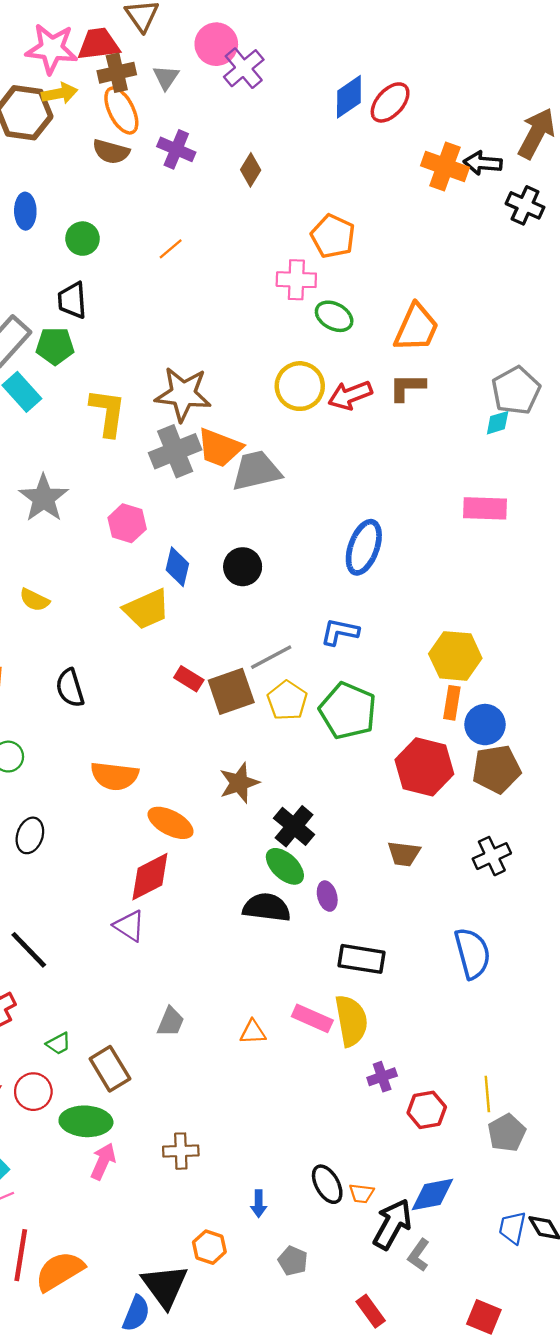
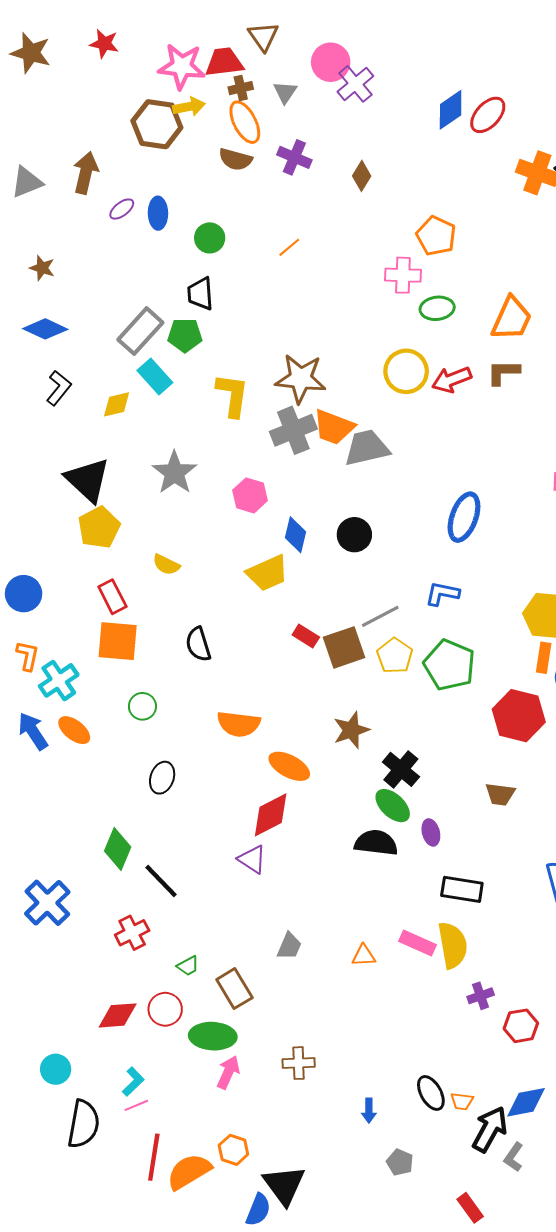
brown cross: (117, 73) -> (241, 88), size x0.7
green ellipse: (334, 316) -> (437, 308), turned -36
orange hexagon: (209, 1247) -> (233, 1150), moved

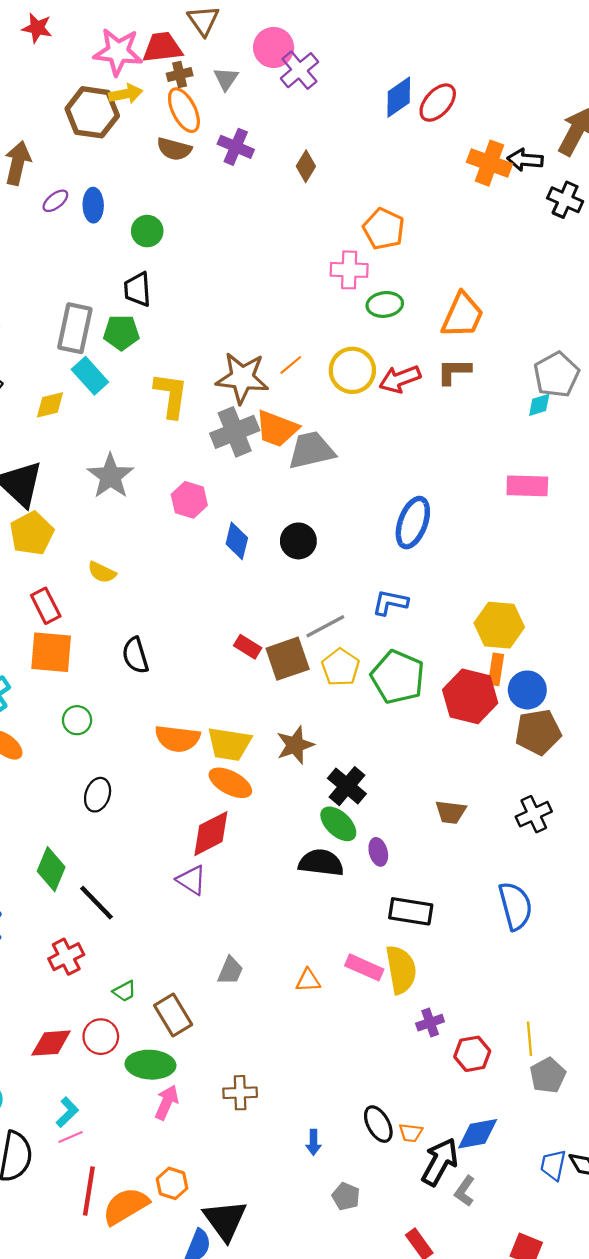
orange line: (289, 247) -> (291, 365), moved
gray rectangle: (140, 331) -> (75, 328), turned -30
yellow trapezoid: (268, 573) -> (229, 744), moved, turned 33
red hexagon: (519, 716) -> (470, 696), moved

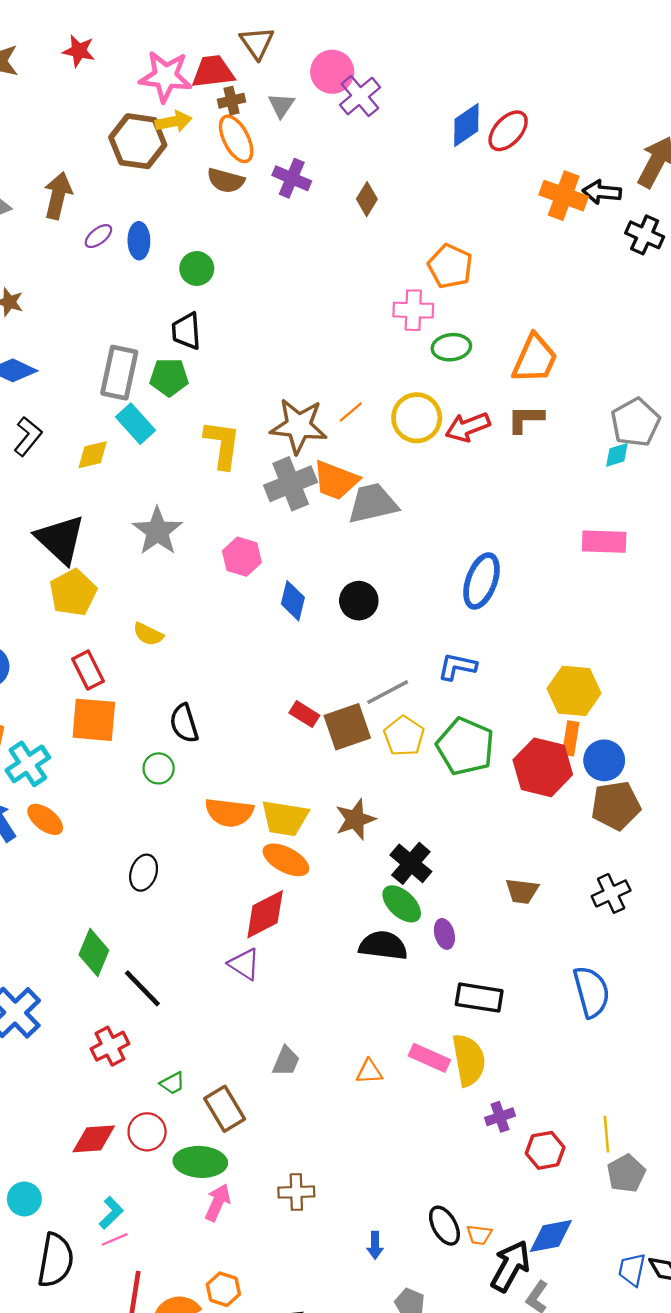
green circle: (77, 720) -> (159, 768), moved

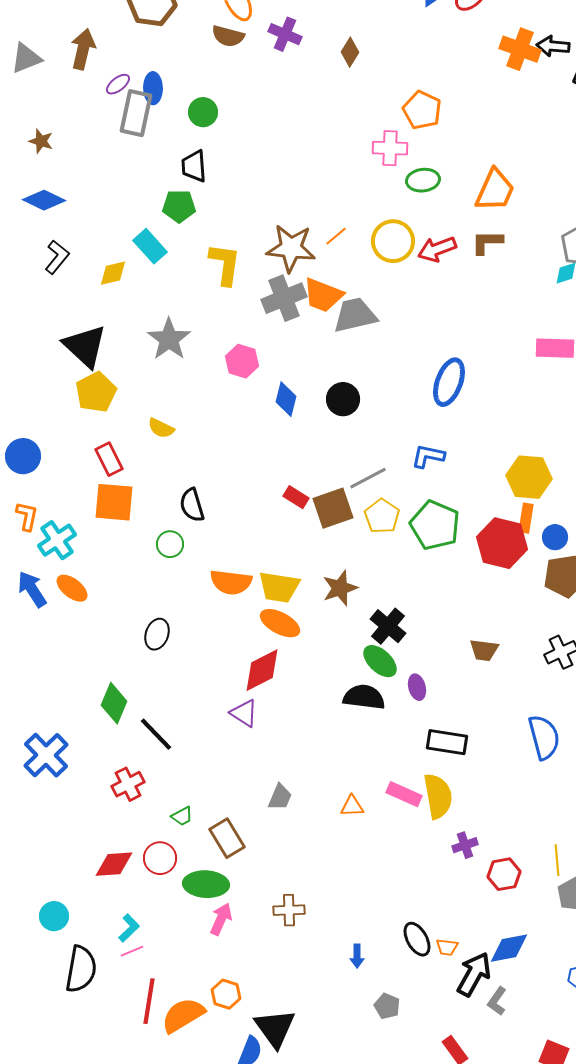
gray rectangle: (119, 373) -> (136, 113), moved
blue circle: (604, 760) -> (555, 537), size x0.7

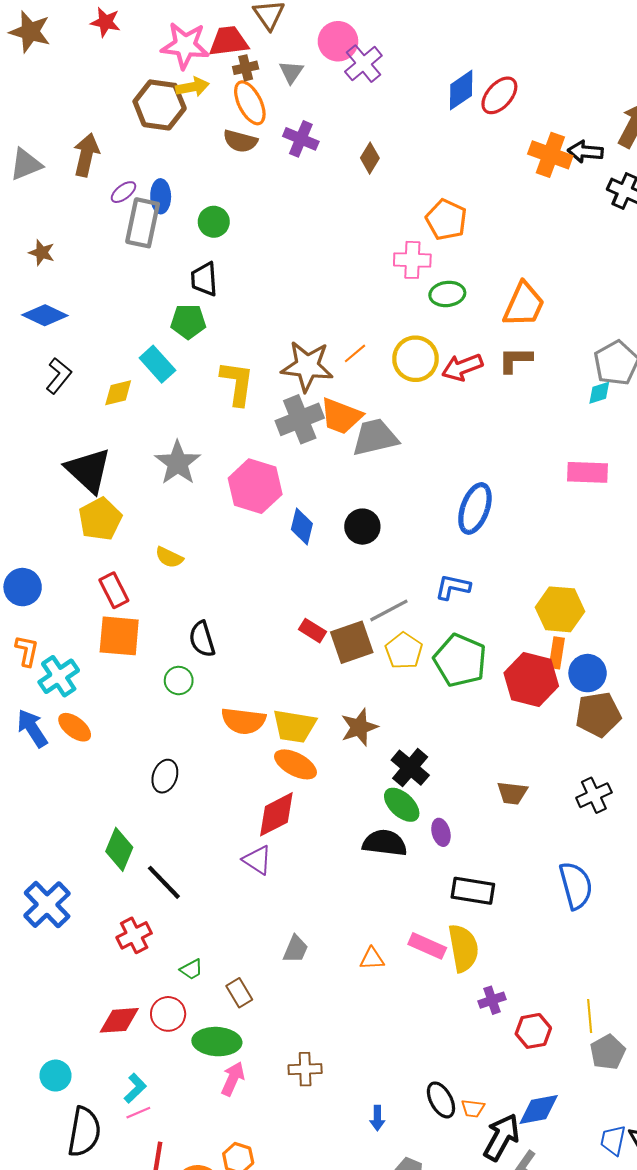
pink hexagon: (242, 361) -> (255, 486), size x1.5
blue circle: (555, 537) -> (588, 673), size x1.4
brown rectangle: (227, 838) -> (239, 993), size x0.7

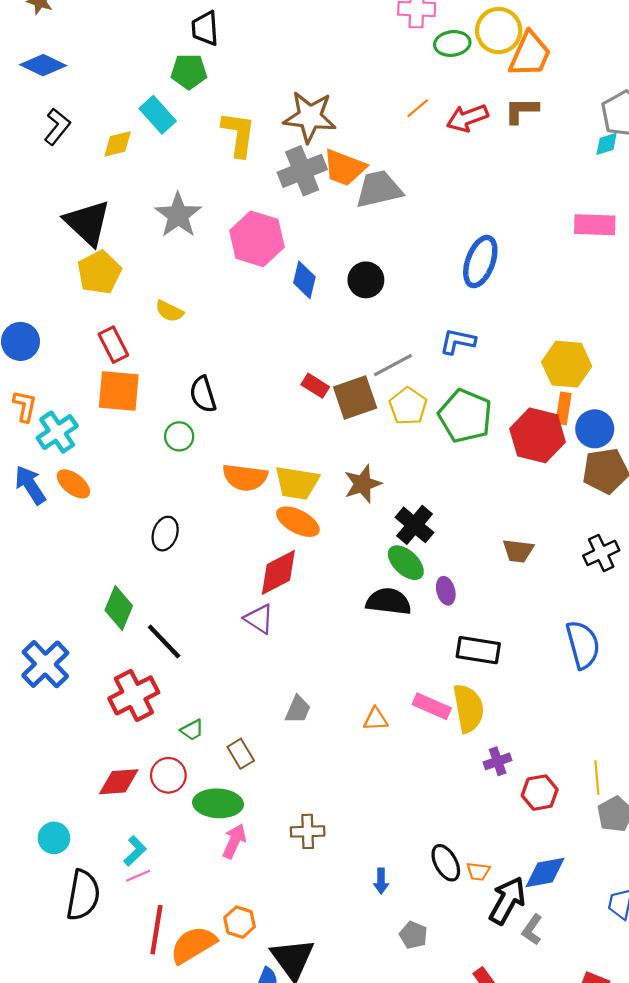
orange line: (355, 353) -> (418, 108), moved
yellow circle: (415, 359) -> (499, 31), moved
red cross: (134, 935) -> (134, 695), size x1.4

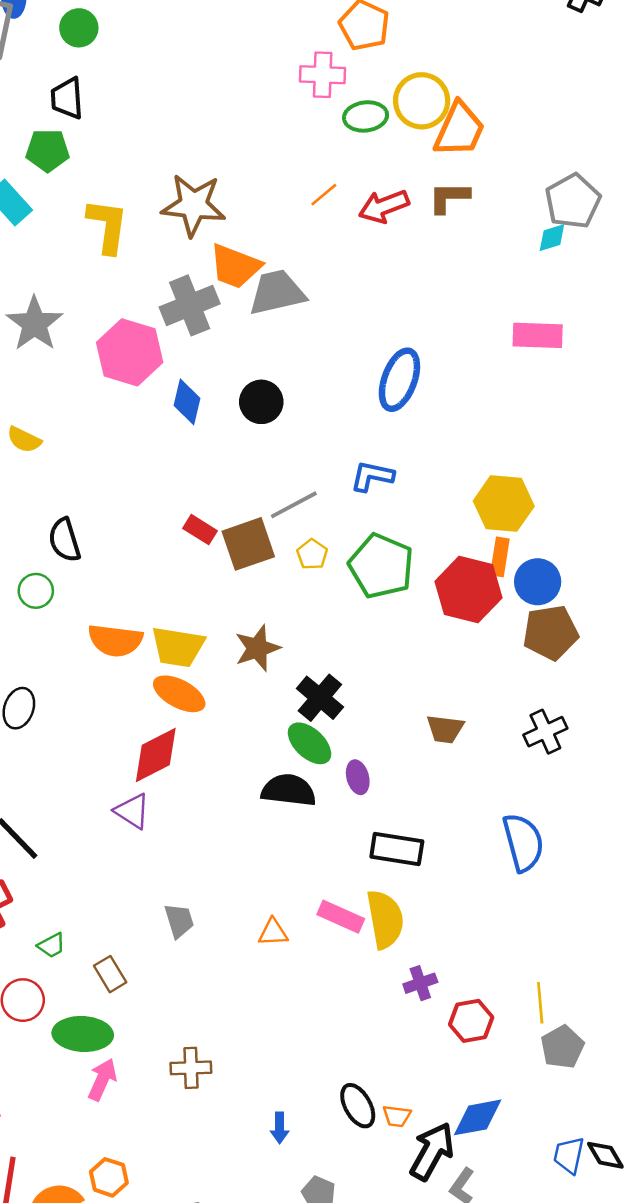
gray cross: (302, 171) -> (190, 305), moved
yellow pentagon: (408, 406) -> (312, 554), size x0.7
gray trapezoid: (298, 709) -> (179, 921), turned -40

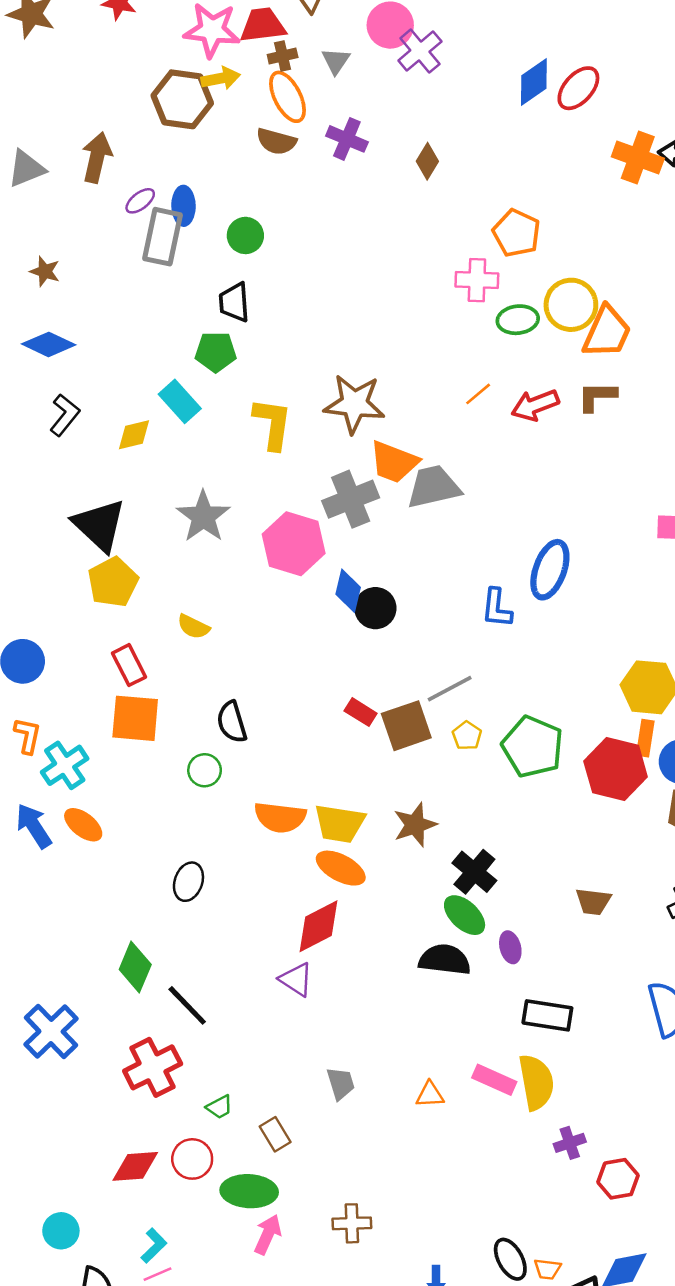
black circle: (261, 402) -> (375, 608), moved
blue L-shape: (372, 476) -> (497, 608), moved, turned -96

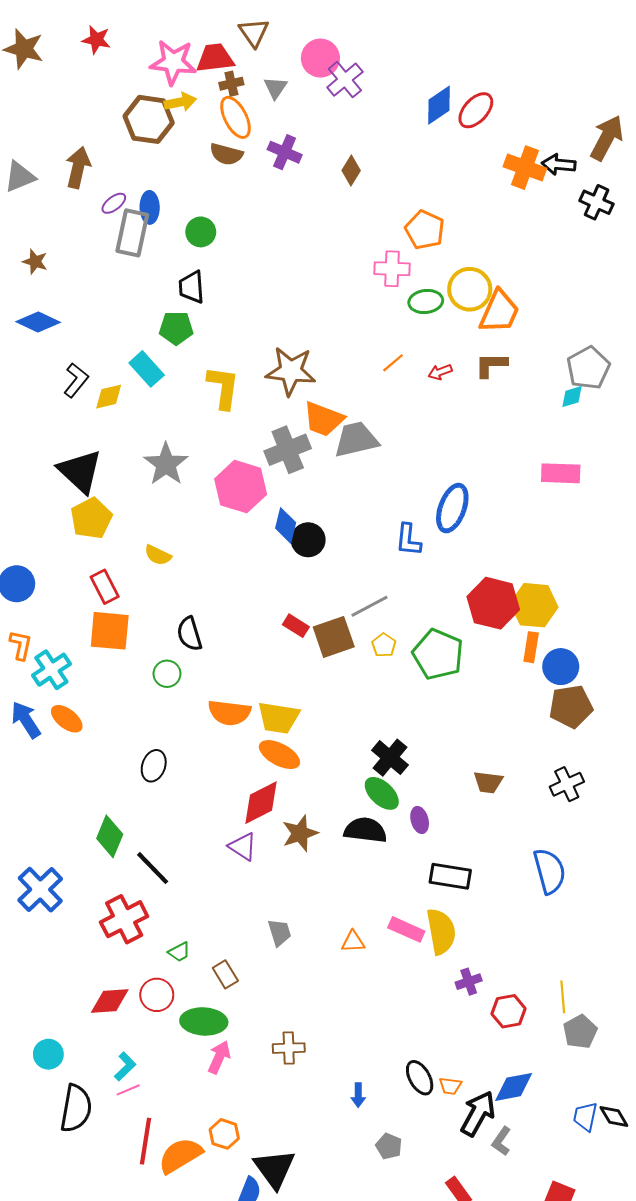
red arrow: (535, 405) -> (440, 372), size x0.6
black L-shape: (65, 415) -> (76, 380), moved
red hexagon: (616, 769) -> (493, 603), moved
brown star: (415, 825) -> (300, 833), moved

